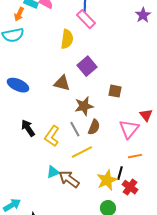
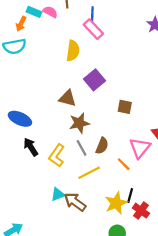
blue ellipse: (18, 85) -> (20, 119), moved
brown star: (84, 106) -> (79, 123), moved
orange line: (135, 156) -> (124, 164), moved, turned 56

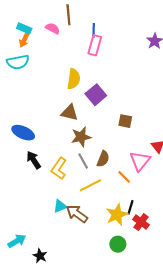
cyan rectangle: (34, 12) -> (24, 28), moved
pink rectangle: (93, 29) -> (95, 45), turned 60
yellow semicircle: (73, 51) -> (74, 79), moved

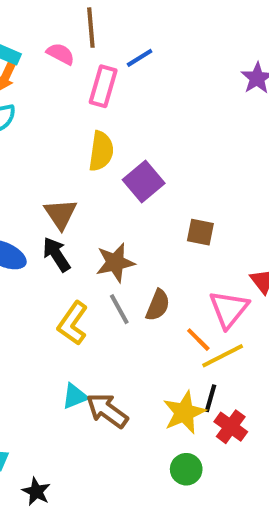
blue line: (94, 31) -> (140, 58), turned 56
pink rectangle: (95, 45) -> (103, 86), moved
brown triangle: (69, 113) -> (61, 214), moved, turned 42
black arrow: (34, 160) -> (57, 254), moved
yellow line: (91, 185) -> (223, 356), moved

